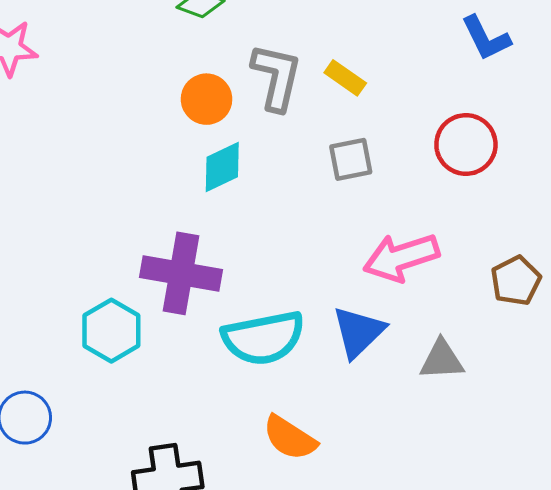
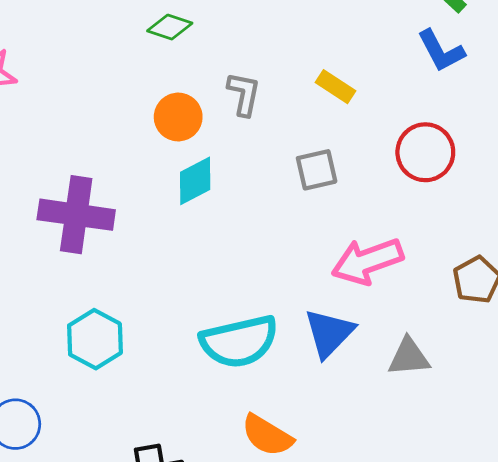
gray L-shape: (277, 77) -> (244, 94), size x0.7
yellow rectangle: (345, 78) -> (335, 87), moved
purple cross: (181, 273) -> (76, 215), moved

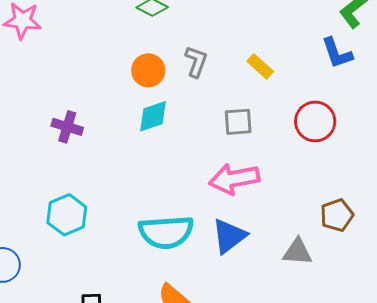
purple cross: (76, 215) -> (67, 127), size x0.6
pink arrow: (367, 261) -> (234, 179), moved
gray triangle: (409, 357) -> (297, 252), moved

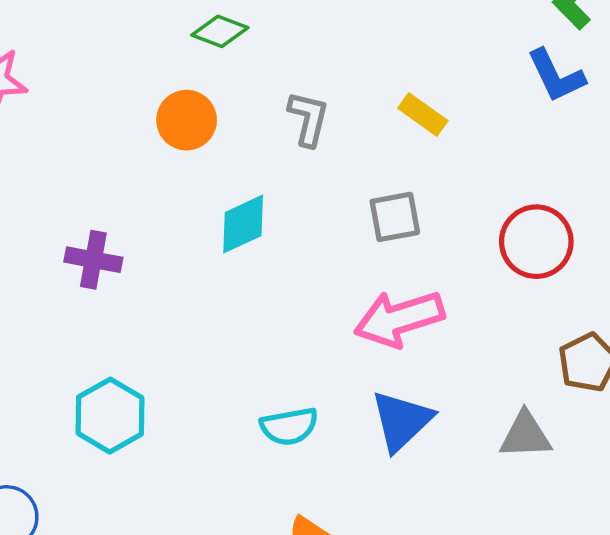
orange circle: (148, 70) -> (187, 120), moved
red circle: (315, 121) -> (536, 242), moved
cyan semicircle: (166, 232) -> (289, 426), size x0.6

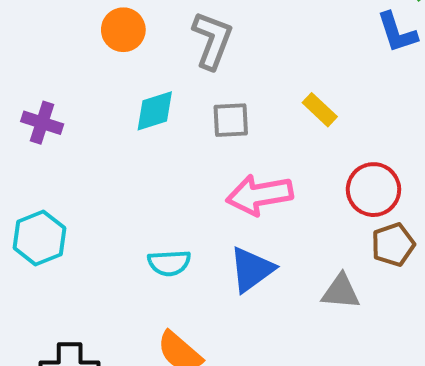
yellow rectangle: (423, 115) -> (320, 110), moved
gray L-shape: (308, 119) -> (212, 40), size x1.4
gray square: (395, 217) -> (231, 120), moved
red circle: (536, 242) -> (373, 190), moved

